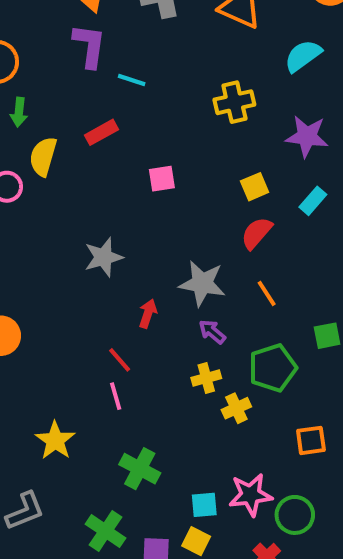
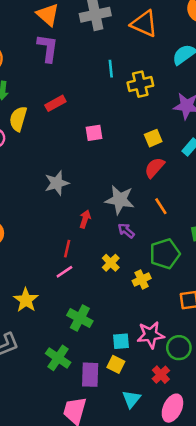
cyan line: (132, 80) -> (111, 69), moved, turned 66
red line: (120, 360) -> (67, 249), turned 54
yellow cross: (206, 378) -> (111, 263), moved, turned -30
pink line: (116, 396) -> (64, 272), turned 72

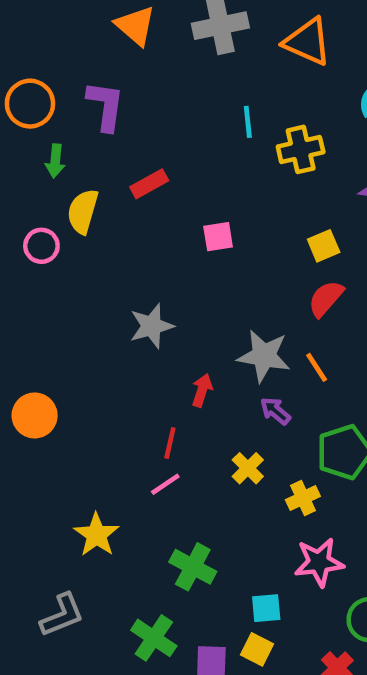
purple L-shape: (48, 48) -> (106, 106), moved
orange line: (161, 206) -> (317, 367), moved
pink star: (151, 335) -> (319, 562), moved

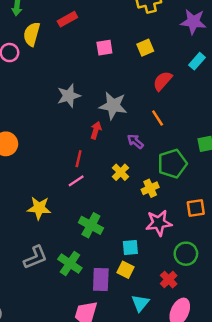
yellow square: (324, 246) -> (145, 48), moved
gray star: (264, 356) -> (113, 106), moved
yellow star: (96, 535) -> (39, 208), turned -30
gray L-shape: (62, 615) -> (35, 257), moved

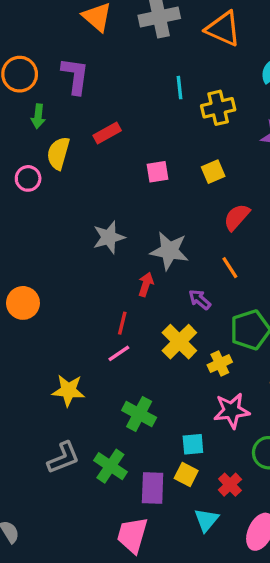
yellow cross: (121, 172) -> (179, 342), size x1.5
red cross: (169, 280) -> (230, 485), moved

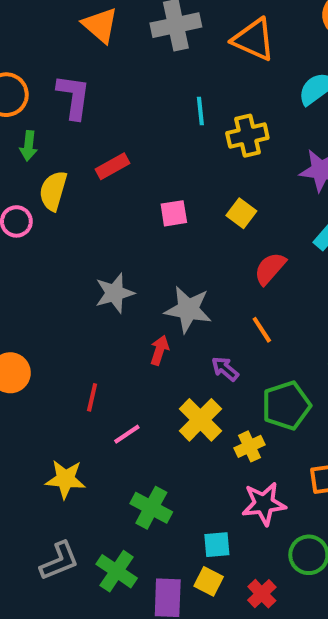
yellow square: (213, 172) -> (241, 213), turned -30
red line: (122, 323) -> (92, 397), moved

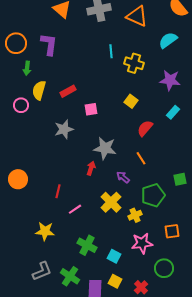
yellow cross: (247, 136) -> (134, 63), turned 30
red rectangle: (112, 166) -> (68, 91), moved
pink square: (174, 213) -> (91, 109), moved
gray star: (115, 293) -> (64, 129), moved
cyan square: (217, 545) -> (114, 256), moved, turned 32

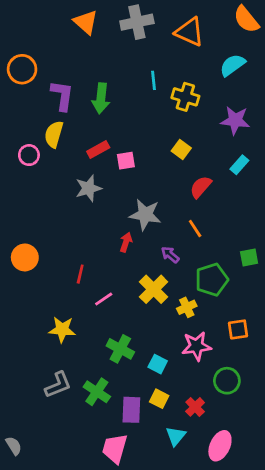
purple L-shape: (49, 44) -> (62, 96), moved
green arrow: (27, 68) -> (101, 98), moved, size x1.5
red rectangle: (68, 91) -> (98, 150), moved

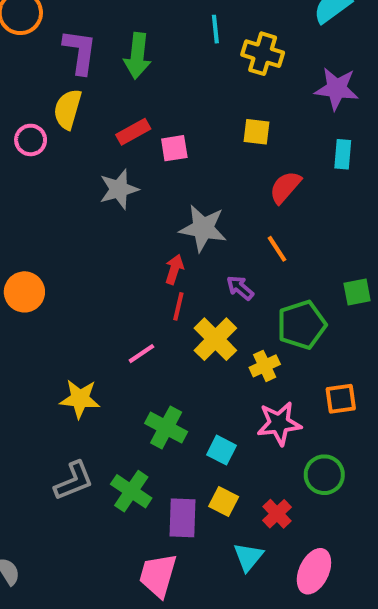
yellow square: (181, 150) -> (256, 132), turned -30
cyan rectangle: (239, 165) -> (343, 154), turned -36
red line: (80, 274) -> (178, 306), moved

